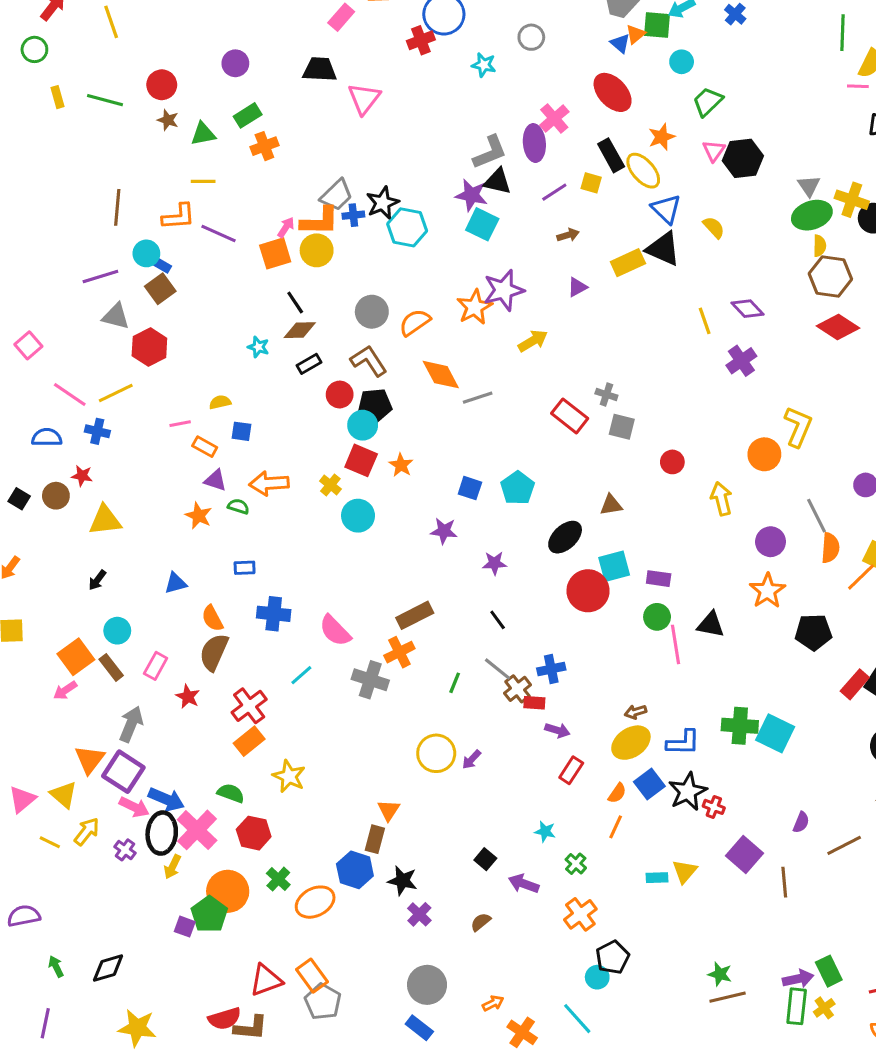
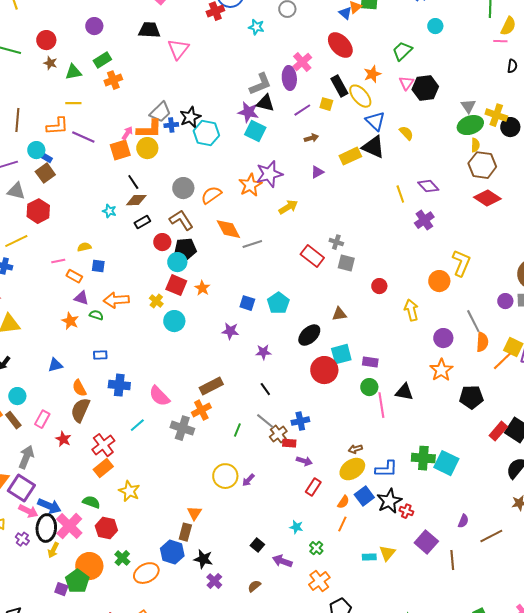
cyan circle: (682, 62) -> (435, 26), moved

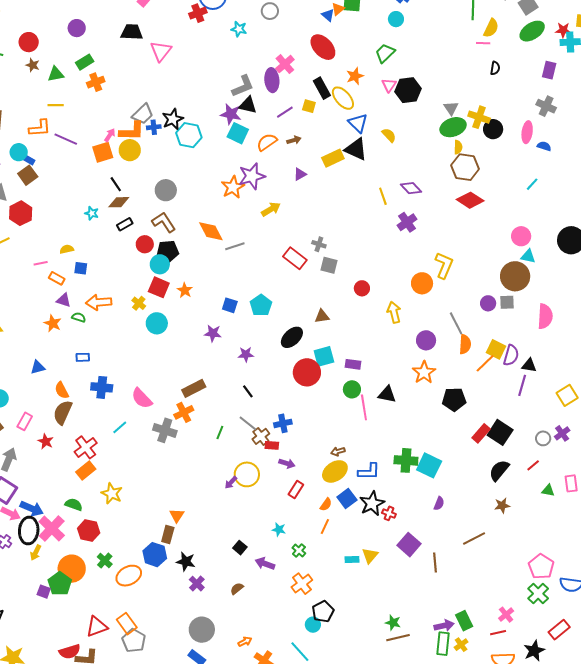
cyan circle: (435, 26) -> (396, 19), moved
orange semicircle: (211, 195) -> (267, 142), moved
yellow circle: (225, 476) -> (247, 474), moved
purple semicircle: (463, 521) -> (439, 503), moved

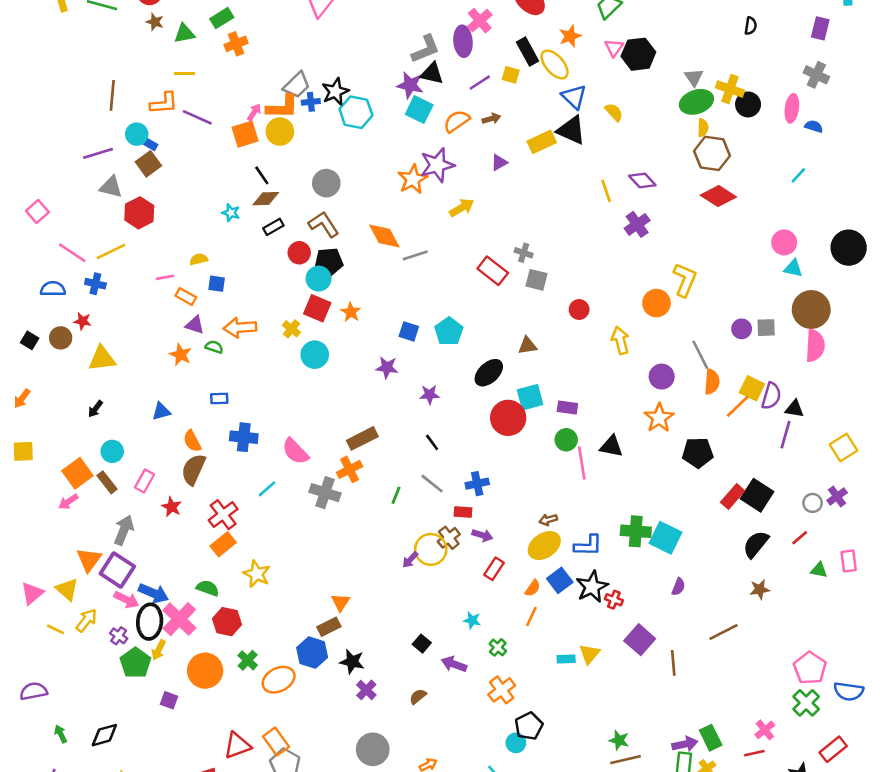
brown circle: (515, 276) -> (811, 310), moved
brown cross: (261, 436) -> (449, 538), moved
brown rectangle: (168, 535) -> (329, 627), turned 48
green pentagon: (60, 584) -> (135, 663), moved

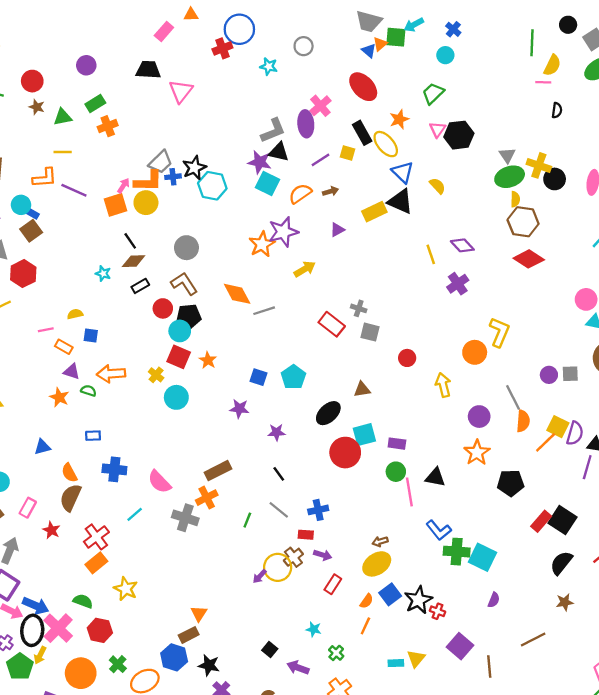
blue L-shape: (588, 546) -> (439, 530), moved, turned 50

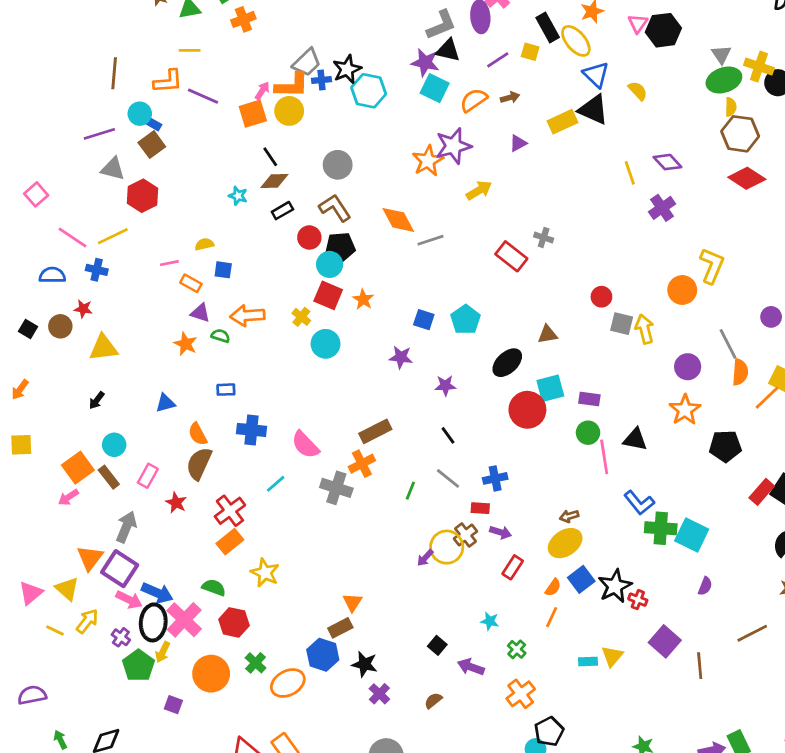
gray square: (370, 332) -> (622, 324), moved

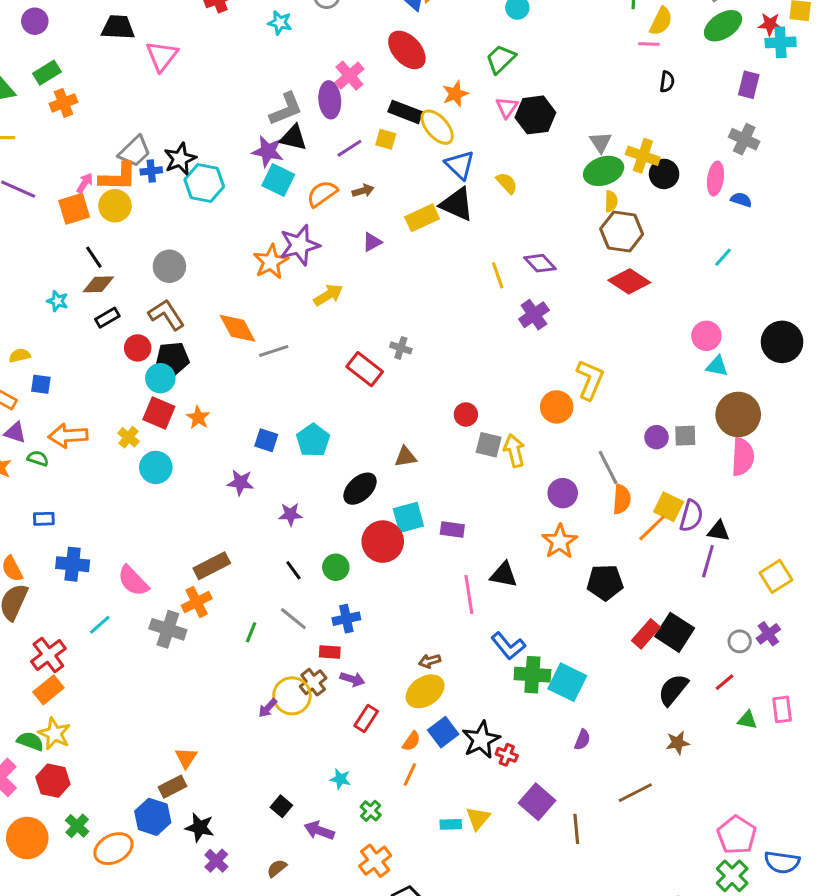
black rectangle: (548, 27) -> (405, 112), turned -40
green circle: (588, 433) -> (336, 567), moved
yellow star: (265, 573) -> (54, 734), moved

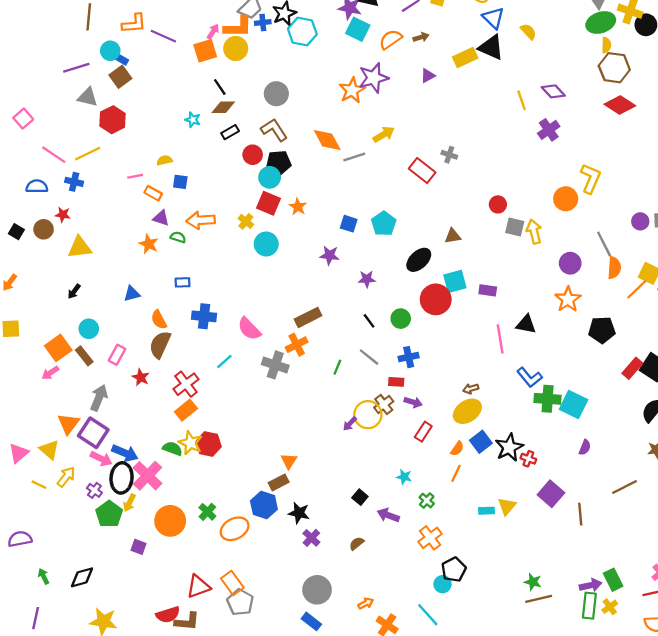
yellow arrow: (328, 295) -> (384, 134), moved
red hexagon: (53, 781) -> (209, 444), moved

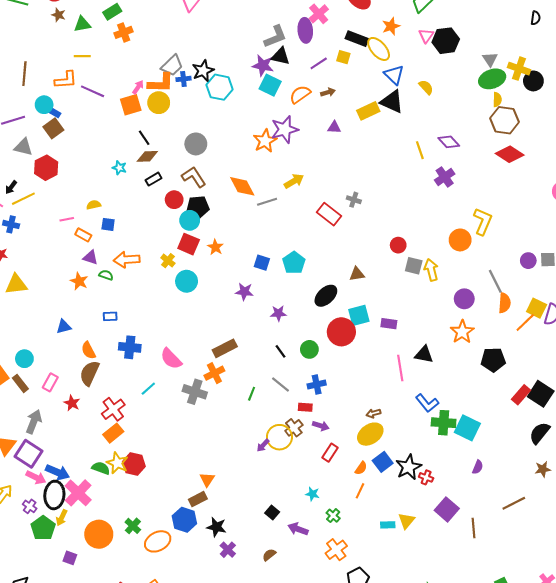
purple triangle: (428, 76) -> (334, 127), turned 32
black arrow: (74, 291) -> (11, 187), moved

